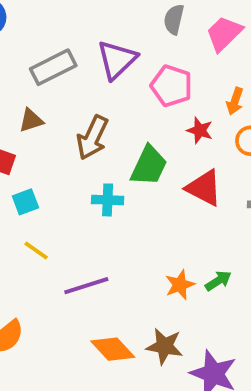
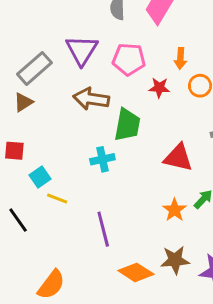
brown triangle: (31, 120) -> (23, 102), moved
brown arrow: (92, 138) -> (91, 99), moved, turned 88
red triangle: (204, 188) -> (178, 158), moved
yellow line: (36, 250) -> (57, 199), moved
purple line: (86, 286) -> (103, 229), turned -72

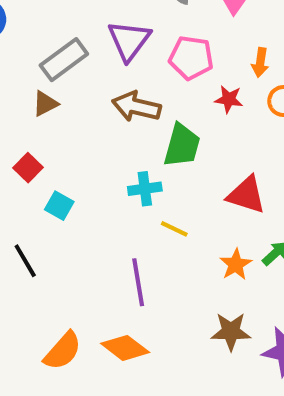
red square: (14, 151) -> (28, 168), turned 35
cyan square: (40, 177) -> (59, 206), turned -30
yellow line: (57, 199) -> (174, 229), moved
orange diamond: (136, 272) -> (125, 348), moved

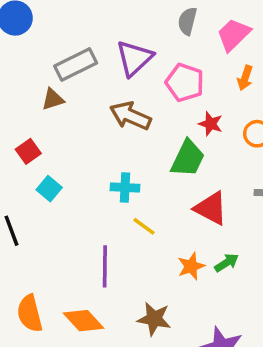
orange arrow: (260, 62) -> (245, 78), moved
green trapezoid: (182, 145) -> (188, 158), moved
brown star: (231, 332) -> (154, 319), moved
orange semicircle: (63, 351) -> (30, 313), turned 114

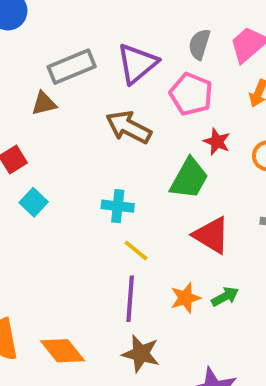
gray semicircle: (187, 21) -> (199, 44), moved
purple line: (105, 266) -> (130, 299), moved

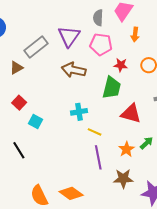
brown triangle: (44, 103) -> (16, 68), moved
brown star: (141, 354) -> (123, 179), moved

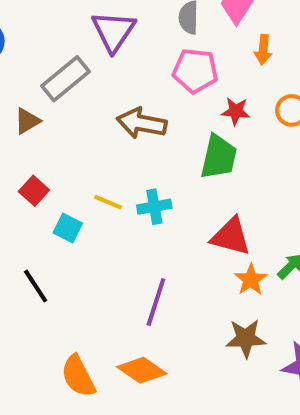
purple triangle: (69, 36) -> (113, 31), moved
red triangle: (131, 114) -> (231, 236), moved
yellow line: (95, 132) -> (108, 202), moved
purple line: (98, 157) -> (156, 302), moved, turned 30

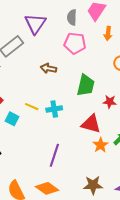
red star: (236, 111) -> (110, 102), moved
brown arrow: (142, 123) -> (49, 68), size x0.7
brown star: (246, 338) -> (93, 185), moved

